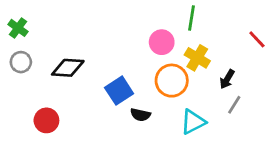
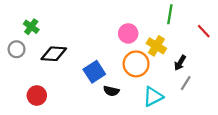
green line: (192, 18) -> (170, 14), moved
green cross: (18, 28) -> (31, 27), moved

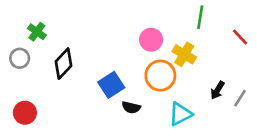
black diamond: (54, 54) -> (63, 64), turned -50
black arrow: (180, 63) -> (217, 90), moved
gray line: (186, 83) -> (240, 98), moved
red circle: (37, 95) -> (25, 113), moved

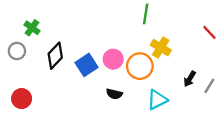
green line: (200, 17) -> (146, 14), moved
pink circle: (151, 40) -> (113, 59), moved
blue square: (111, 85) -> (86, 65), moved

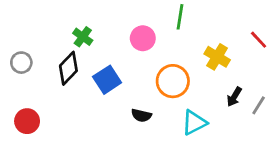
green cross: (32, 28) -> (83, 37), moved
yellow cross: (161, 48) -> (217, 57), moved
pink circle: (113, 59) -> (143, 38), moved

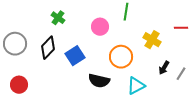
green cross: (83, 37) -> (58, 18), moved
red line: (259, 40) -> (181, 28), turned -48
gray circle: (21, 63) -> (15, 44), size x1.5
black semicircle: (141, 115) -> (99, 81), size x1.5

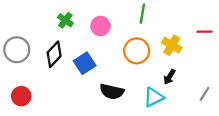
pink circle: (100, 27) -> (100, 26), moved
orange circle: (121, 57) -> (137, 51), moved
black arrow: (164, 68) -> (169, 77), moved
gray line: (181, 74) -> (205, 94), moved

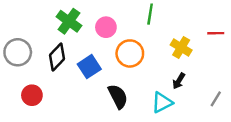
green cross: (65, 20) -> (69, 21), size x1.5
orange circle: (137, 51) -> (130, 53), moved
black semicircle: (112, 92) -> (118, 96), turned -130
red circle: (21, 96) -> (32, 95), moved

